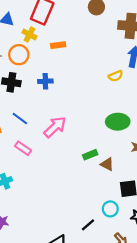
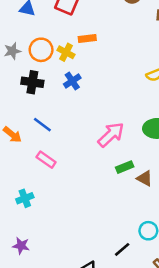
yellow cross: (29, 34) -> (66, 52), moved
blue cross: (45, 81) -> (72, 81), turned -32
pink arrow: (55, 127) -> (111, 135), moved

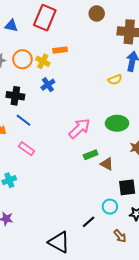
black cross: (32, 82) -> (15, 96), moved

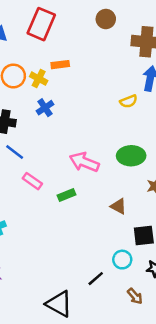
pink arrow: (79, 128) -> (84, 162), turned -115
pink rectangle: (27, 149) -> (32, 181), moved
green rectangle: (91, 155) -> (67, 195), moved

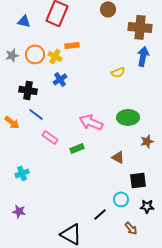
yellow semicircle: (129, 101) -> (118, 72), moved

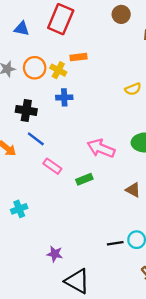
blue cross: (60, 79) -> (64, 97), turned 32
purple star: (19, 211) -> (55, 254), moved
black line: (100, 214) -> (115, 243), moved, turned 32

